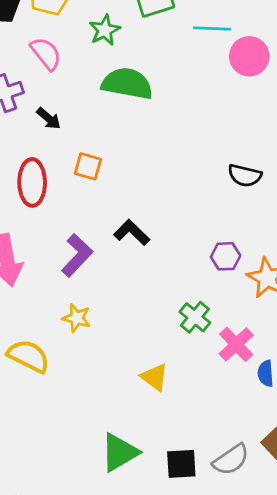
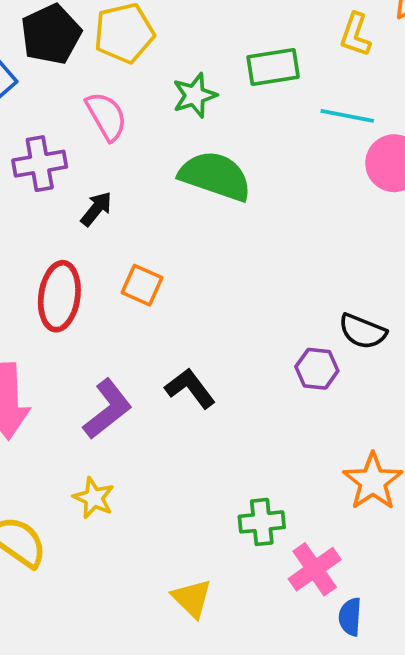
black arrow: (49, 118) -> (96, 209), turned -100
purple hexagon: (226, 256) -> (317, 369), moved
green cross: (195, 317) -> (262, 522), turned 36

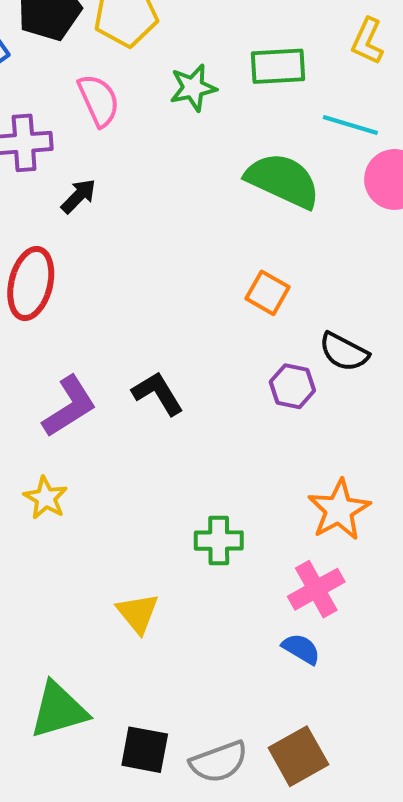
green semicircle: (215, 176) -> (283, 180), moved
orange square: (142, 285) -> (268, 293), moved
pink cross: (315, 569) -> (316, 589), moved
blue semicircle: (350, 617) -> (301, 649), turned 111

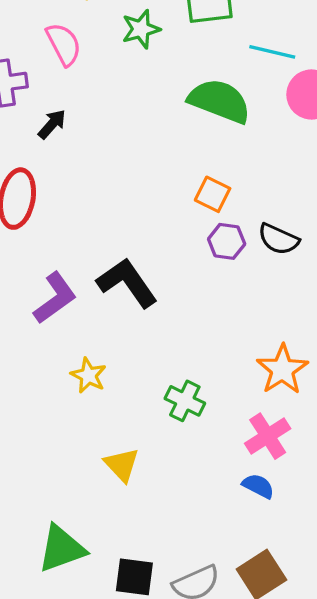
purple hexagon: (292, 386) -> (227, 241), moved
black L-shape: (158, 393) -> (127, 283), size x1.4
yellow star: (46, 498) -> (88, 375), moved
green cross: (219, 541) -> (185, 401), turned 30

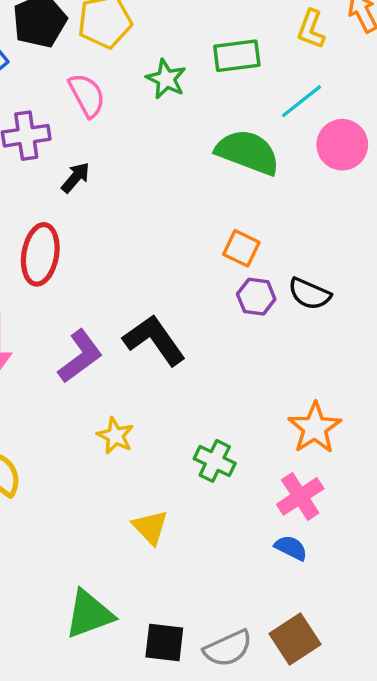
green star: (141, 29) -> (166, 79), turned -30
cyan line: (272, 52) -> (302, 101), turned -51

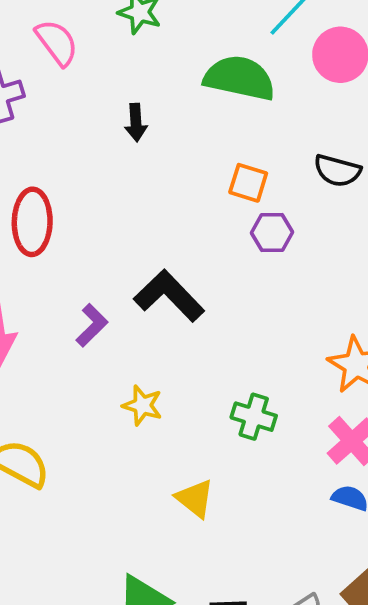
black arrow: (76, 178) -> (136, 123), moved, turned 144
black semicircle: (310, 294) -> (337, 171), moved
purple L-shape: (80, 356) -> (92, 325), size x0.7

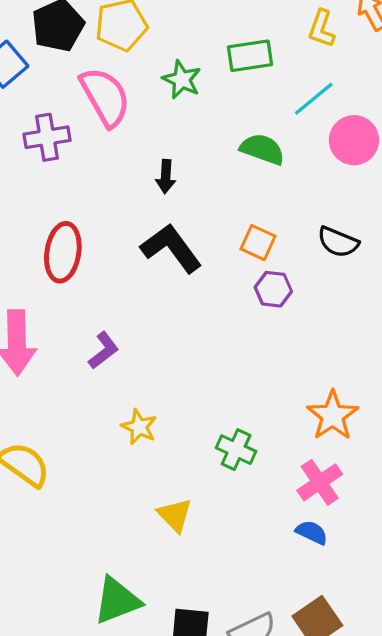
pink semicircle: (57, 43) -> (105, 97), size x1.4
green semicircle: (240, 78) -> (262, 149), size x0.7
black L-shape: (169, 296) -> (171, 248), moved

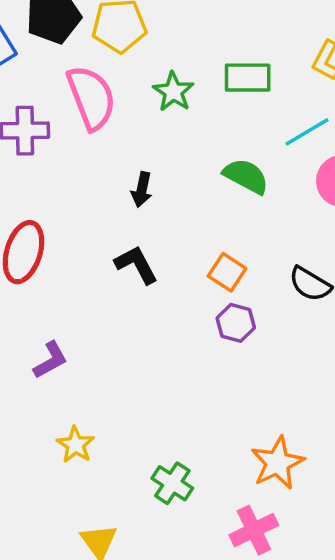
black L-shape: (171, 248) -> (136, 265), size x0.7

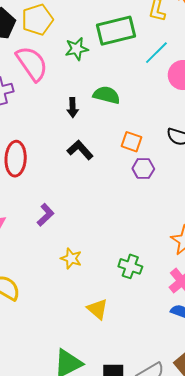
green rectangle: (248, 78) -> (116, 31), size x1.4
green star: (173, 92) -> (77, 49), turned -30
green semicircle: (246, 176) -> (107, 95), moved

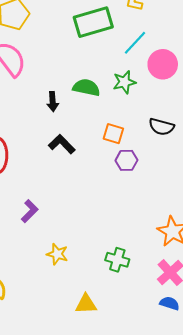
green star: (77, 49) -> (124, 82), moved
yellow triangle: (97, 309) -> (86, 304), turned -40

